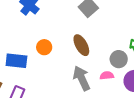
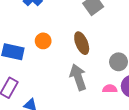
pink semicircle: (107, 76) -> (110, 89), moved

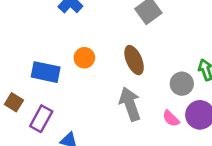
pink semicircle: (110, 89) -> (171, 118), turned -136

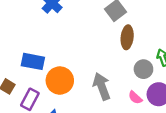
orange circle: (84, 58) -> (60, 81), moved, size x1.6
brown ellipse: (134, 60) -> (127, 37), moved, turned 30

